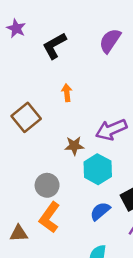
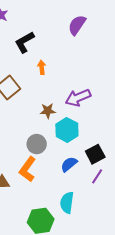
black L-shape: (54, 46) -> (25, 42), moved
gray circle: (47, 185) -> (37, 144), moved

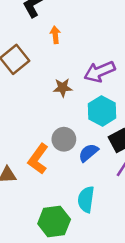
cyan hexagon: (67, 130) -> (102, 111), moved
gray circle: (37, 144) -> (64, 139), moved

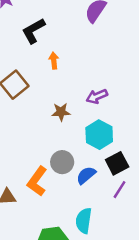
purple arrow: (100, 72) -> (97, 96), size x0.7

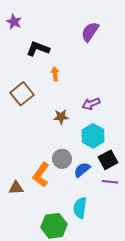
black L-shape: (33, 31) -> (38, 49), turned 50
purple line: (119, 190) -> (110, 182), turned 63

